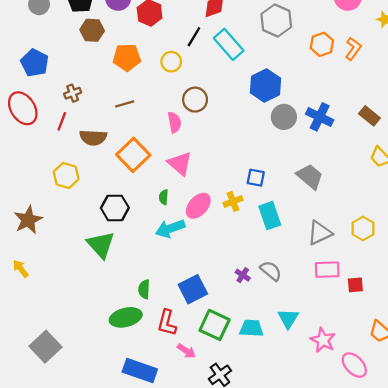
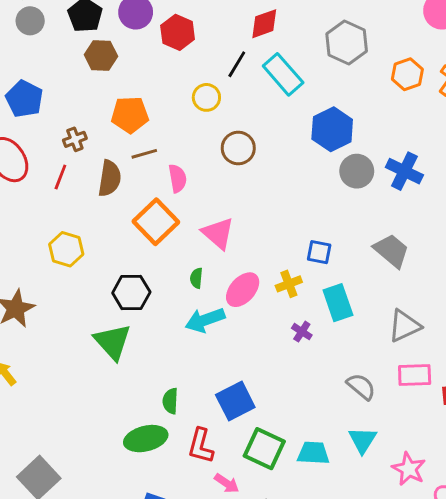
orange pentagon: (127, 57) -> (130, 115), moved
pink semicircle: (174, 122) -> (178, 178), moved
brown semicircle: (93, 138) -> (110, 178), moved, turned -84
gray semicircle: (271, 271) -> (361, 387), moved
purple cross: (243, 275) -> (302, 332), moved

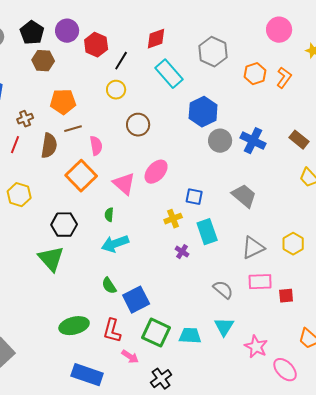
black line: (237, 64) -> (121, 61), moved
pink ellipse: (243, 290) -> (156, 172), moved
green semicircle: (170, 401) -> (109, 286), moved, turned -36

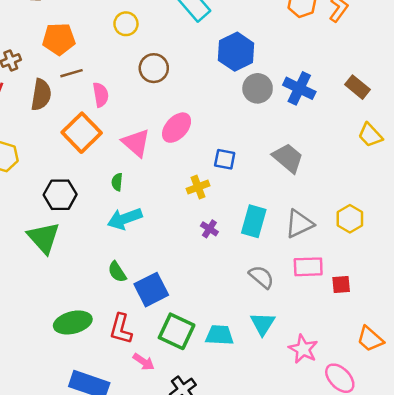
cyan rectangle: (207, 232) -> (254, 221), moved, turned 35

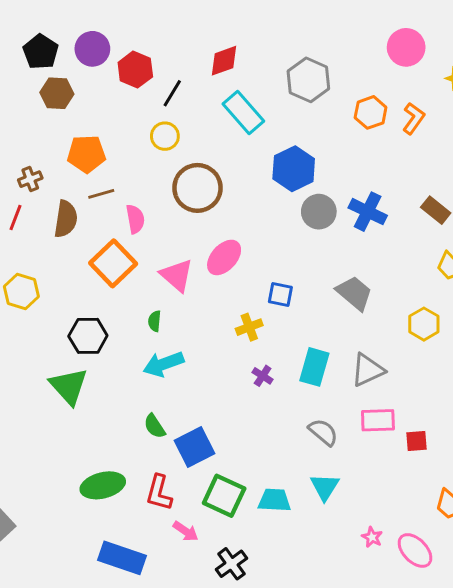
brown circle: (154, 68) -> (197, 188), size x1.4
yellow hexagon: (350, 219) -> (424, 324), moved
pink star: (303, 349) -> (372, 537), moved, size x0.6

